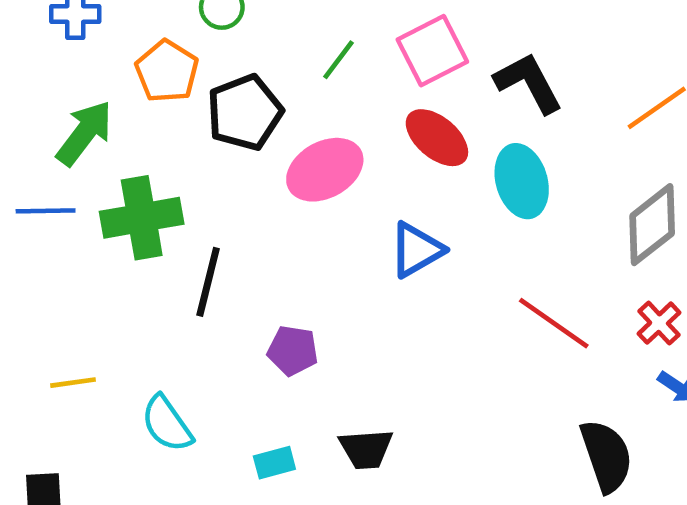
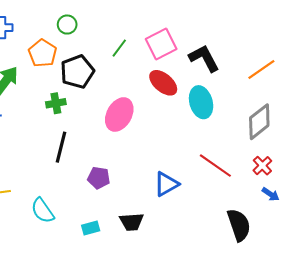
pink ellipse: (325, 170) -> (119, 114), moved, turned -32
green cross: (142, 218) -> (56, 103), moved, size x0.6
blue triangle: (416, 250) -> (166, 184), moved

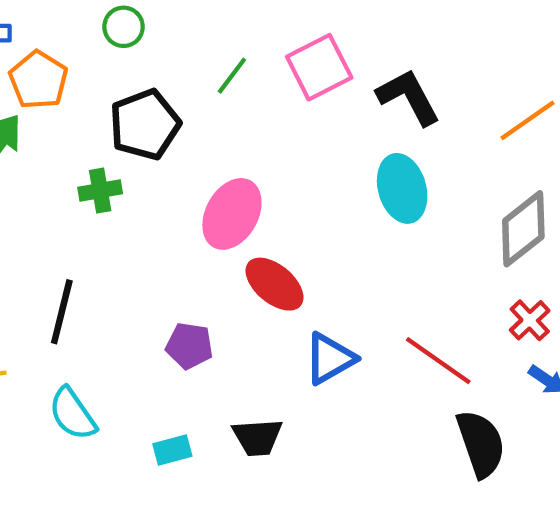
orange pentagon: (43, 53) -> (38, 80), moved
red ellipse: (163, 83) -> (275, 284), moved
black line: (61, 147) -> (62, 312), moved
red line: (215, 166) -> (438, 361), moved

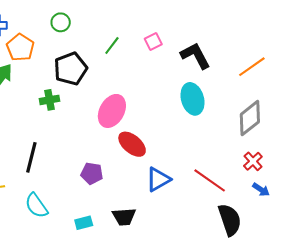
pink square: (319, 67) -> (153, 41), size x0.6

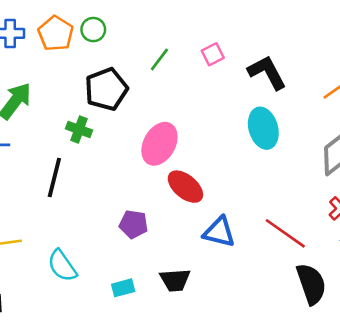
orange pentagon: (20, 48) -> (56, 33), moved
green cross: (50, 100) -> (79, 129), turned 30
black line: (31, 157) -> (54, 178), moved
blue triangle: (158, 179) -> (219, 232), turned 44

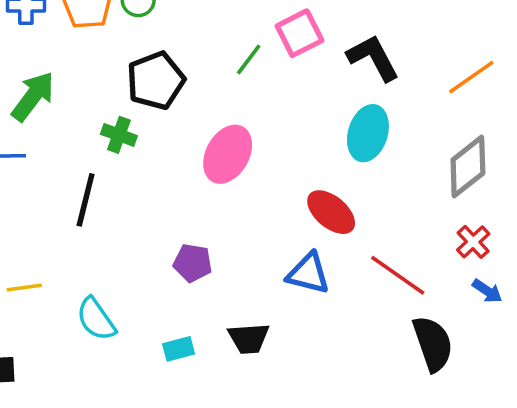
pink square: (213, 54) -> (300, 33), size x1.5
green line: (159, 59) -> (249, 60), moved
cyan ellipse: (263, 128) -> (368, 133), turned 33
red ellipse: (185, 187) -> (331, 212), moved

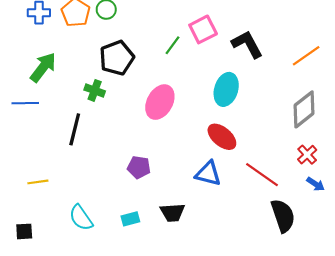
cyan ellipse: (368, 133) -> (226, 89), moved
cyan semicircle: (96, 319) -> (81, 218), moved

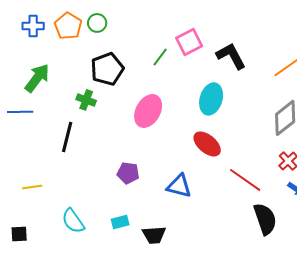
blue triangle: (208, 174) -> (179, 186), moved
black trapezoid: (173, 212) -> (154, 235), moved

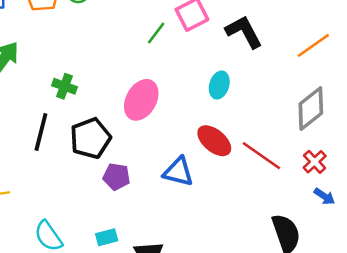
black pentagon: (107, 69) -> (90, 138), moved
cyan ellipse: (211, 99) -> (219, 85), size x0.7
red line: (245, 180) -> (261, 156), moved
blue triangle: (179, 186) -> (178, 172), moved

